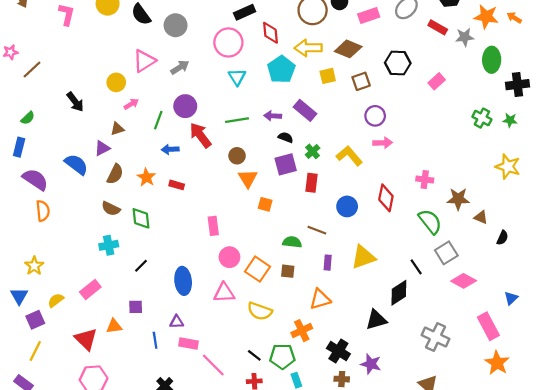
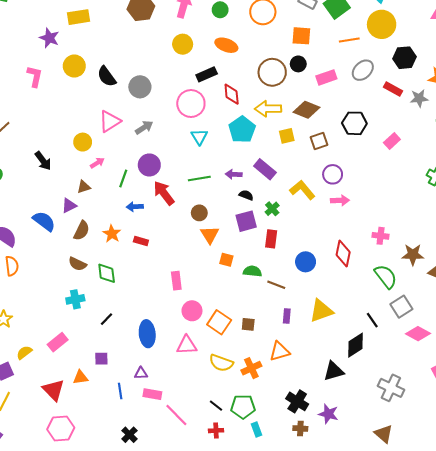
yellow L-shape: (349, 156) -> (302, 190), moved
green semicircle: (292, 242) -> (252, 271), moved
orange cross: (302, 331) -> (251, 368), moved

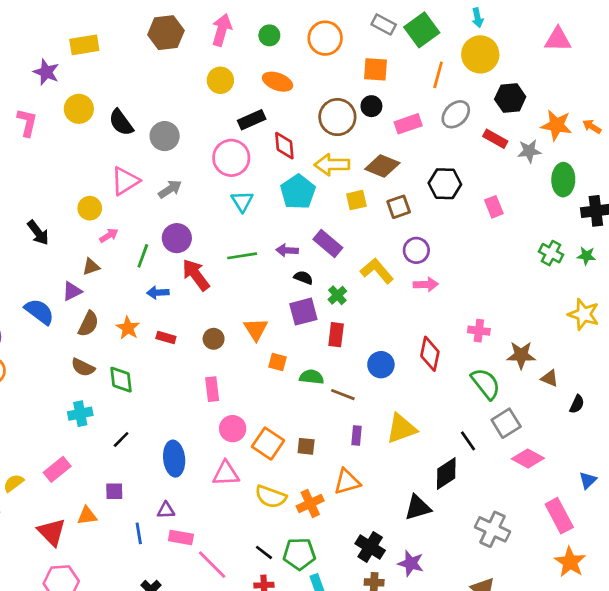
orange line: (349, 40) -> (438, 75), turned -66
pink rectangle: (392, 141) -> (494, 207), turned -70
brown circle: (199, 213) -> (214, 339), moved

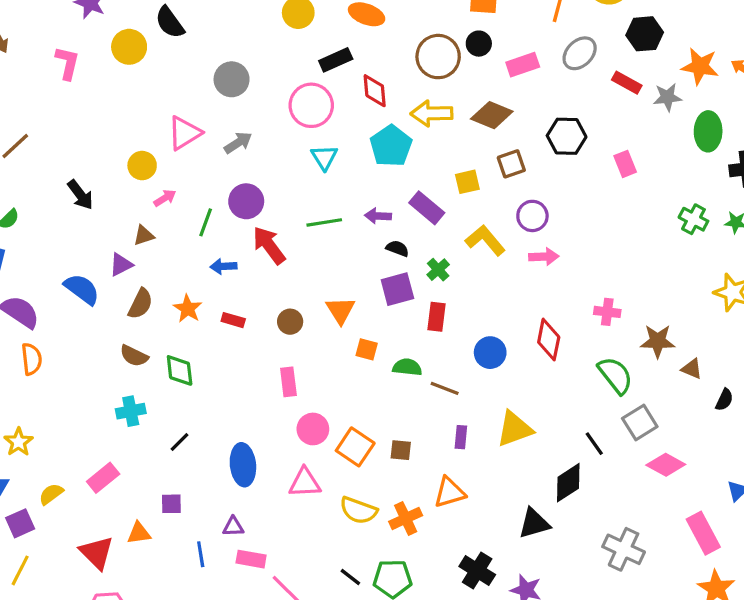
black semicircle: (121, 122) -> (170, 22), moved
yellow square: (356, 200) -> (467, 182), moved

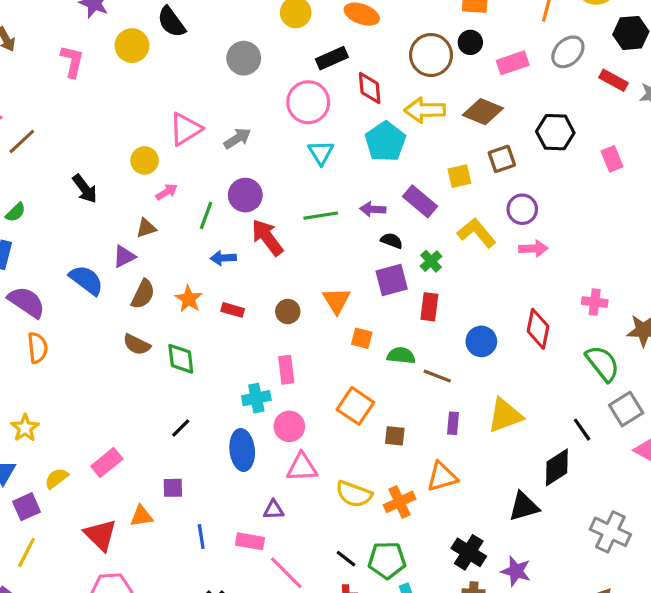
gray circle: (232, 79) -> (244, 58), moved
cyan cross: (131, 411) -> (256, 398), moved
pink circle: (313, 429) -> (289, 426), moved
orange square: (355, 447) -> (355, 406), moved
purple triangle: (233, 527) -> (274, 510), moved

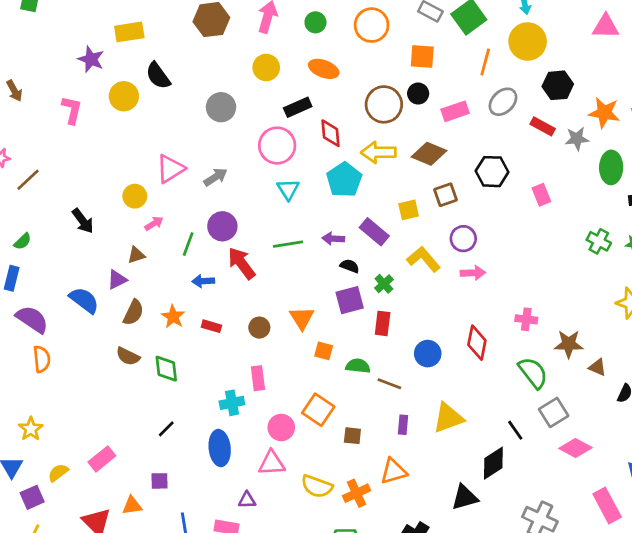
pink circle: (289, 426) -> (281, 427), moved

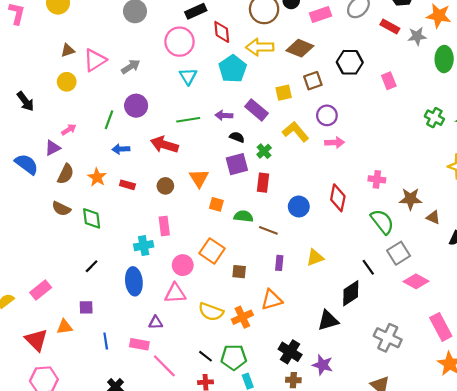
pink arrow: (154, 224) -> (69, 130), moved
brown triangle: (136, 255) -> (68, 50), moved
red arrow: (242, 263) -> (164, 145), moved, turned -36
yellow triangle: (448, 418) -> (315, 257), size x0.7

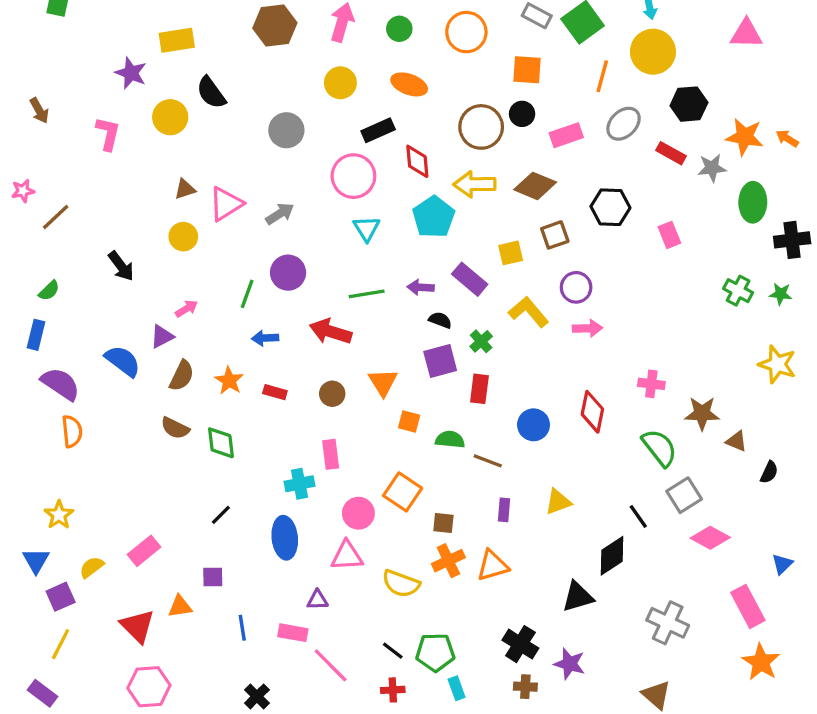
orange cross: (242, 317) -> (448, 561), moved

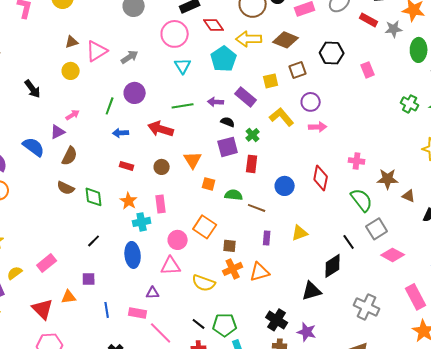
red diamond: (417, 161) -> (214, 25), turned -30
orange star: (229, 381) -> (129, 201), moved

